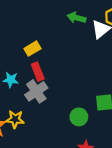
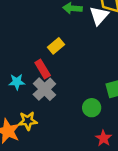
yellow rectangle: (32, 49) -> (56, 46), moved

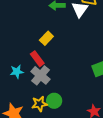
green circle: (92, 108) -> (54, 101), moved
yellow star: (28, 121) -> (39, 104), moved

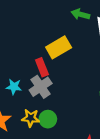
yellow rectangle: (46, 38) -> (59, 47), size x1.5
cyan star: (17, 72) -> (14, 87), moved

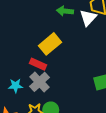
red rectangle: (42, 67) -> (38, 64), turned -35

